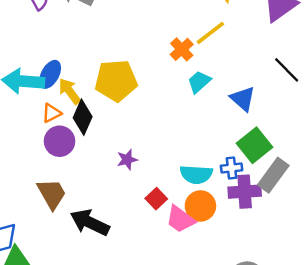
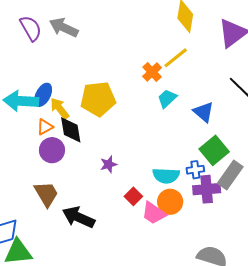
black diamond: (83, 117) -> (71, 130), turned -32

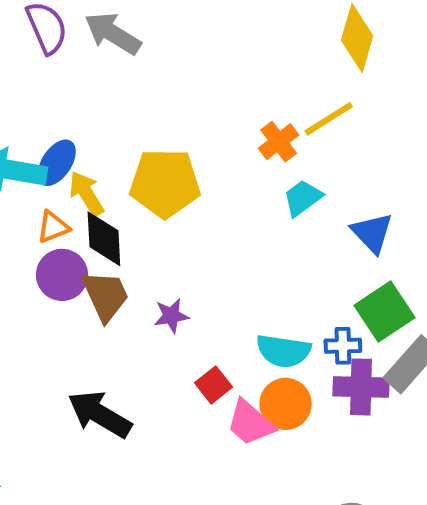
brown trapezoid: (46, 194) -> (105, 296), moved

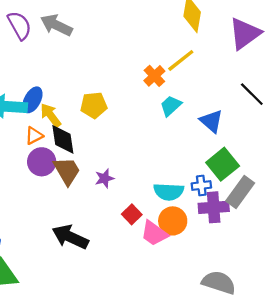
yellow pentagon: (165, 183) -> (94, 105), size x0.7

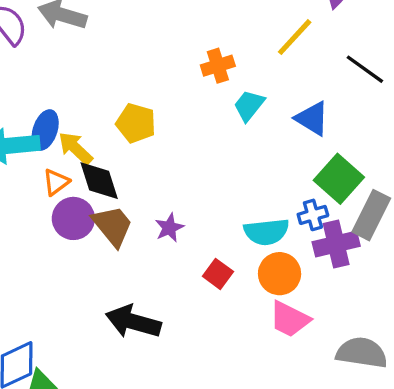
yellow line: (181, 60) -> (295, 37), moved
orange cross: (154, 76) -> (218, 66), turned 35
yellow pentagon: (94, 105) -> (136, 123), turned 30
pink trapezoid: (154, 233) -> (290, 319), moved

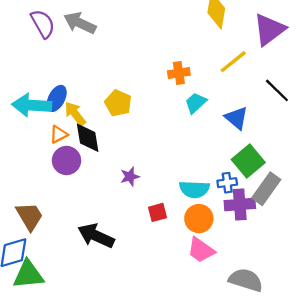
brown trapezoid: (113, 226) -> (29, 216), moved
red square: (218, 274) -> (158, 212), turned 30

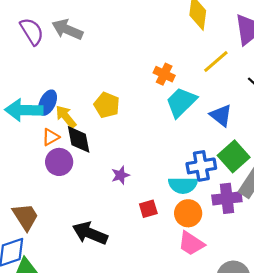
orange cross: (179, 73) -> (164, 74), turned 36
cyan trapezoid: (196, 103) -> (181, 102), size x1.5
blue cross: (227, 183) -> (201, 166), moved, size x1.5

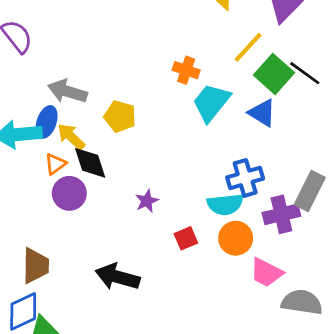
gray arrow: (67, 29) -> (67, 91), moved
green square: (234, 156) -> (274, 74), moved
brown trapezoid: (25, 217) -> (36, 266), turned 40
pink trapezoid: (191, 243) -> (266, 272), moved

